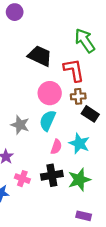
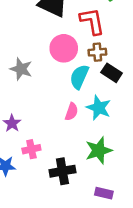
cyan semicircle: (48, 120) -> (79, 77), moved
gray star: (20, 125) -> (21, 69), moved
black cross: (52, 175) -> (62, 171), moved
pink cross: (22, 179) -> (31, 149), turned -32

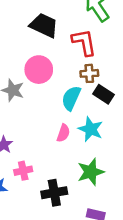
pink circle: (64, 48) -> (39, 70), moved

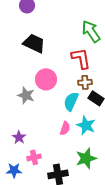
black trapezoid: (44, 25) -> (34, 43), moved

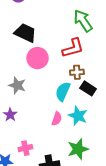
red L-shape: (81, 58) -> (73, 48), turned 85
pink circle: (46, 79) -> (38, 58), moved
purple star: (19, 137) -> (10, 115), moved

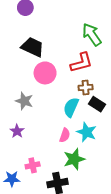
green star: (78, 149) -> (74, 159), moved

